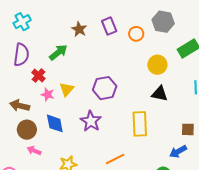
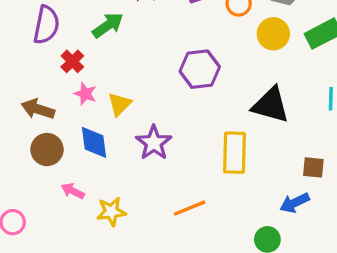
yellow circle: (157, 65) -> (273, 34), moved
purple hexagon: (105, 88) -> (200, 69), moved
yellow triangle: (67, 89) -> (120, 104), moved
black triangle: (160, 94) -> (271, 105), size x1.4
pink arrow: (34, 151) -> (73, 191), moved

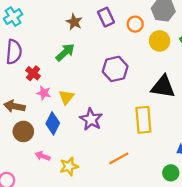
green arrow: (108, 25) -> (65, 52), moved
blue diamond: (94, 142) -> (53, 123), turned 40

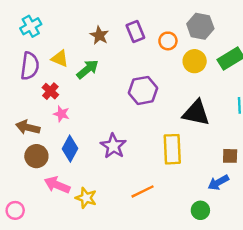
yellow triangle: (66, 97) -> (60, 59), moved, turned -49
pink arrow: (43, 156) -> (57, 185), size x1.5
yellow star: (69, 166) -> (86, 198), turned 30

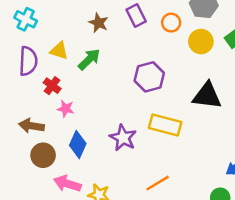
cyan cross: (31, 26) -> (26, 19), turned -30
yellow rectangle: (172, 149) -> (165, 125), moved, turned -68

